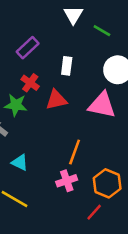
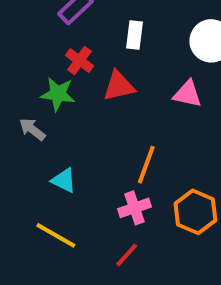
pink triangle: (102, 105) -> (188, 94), size x0.7
red line: (94, 212) -> (127, 255), moved

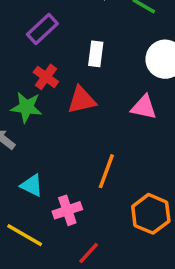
pink cross: (135, 208) -> (67, 210), moved

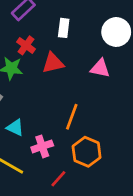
orange hexagon: (151, 214) -> (87, 152), moved

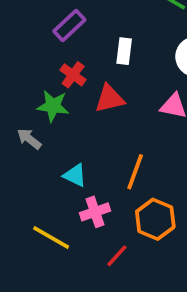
cyan triangle: (15, 128) -> (75, 175), moved

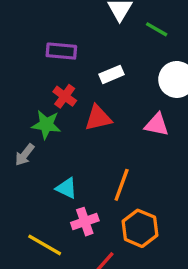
purple rectangle: (69, 26) -> (61, 51), turned 48
white rectangle: (124, 51) -> (112, 74), turned 60
gray arrow: (29, 139) -> (25, 155), turned -90

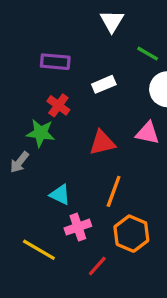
green line: (157, 29) -> (148, 54), moved
red triangle: (98, 118) -> (102, 143), moved

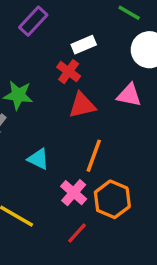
purple rectangle: (55, 62) -> (33, 21), turned -52
red cross: (58, 105) -> (69, 72), moved
pink cross: (78, 227) -> (74, 193), moved, turned -30

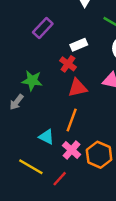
orange line: (94, 156) -> (72, 120), moved
cyan triangle: (38, 159) -> (46, 137), moved
red line: (77, 233) -> (60, 179), moved

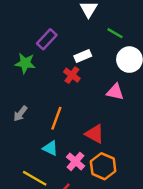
green star: (32, 81) -> (25, 63), moved
red triangle: (78, 88) -> (95, 134), moved, turned 42
orange line: (72, 120) -> (56, 118), moved

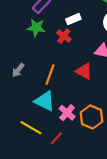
green star: (25, 63) -> (36, 28), moved
red triangle: (95, 134) -> (84, 71), moved
cyan triangle: (50, 148) -> (45, 101), size x1.5

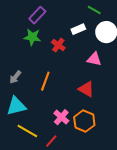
white rectangle: (73, 19) -> (78, 29), moved
red triangle: (84, 71) -> (86, 89), moved
cyan triangle: (45, 101) -> (16, 106), moved, turned -40

